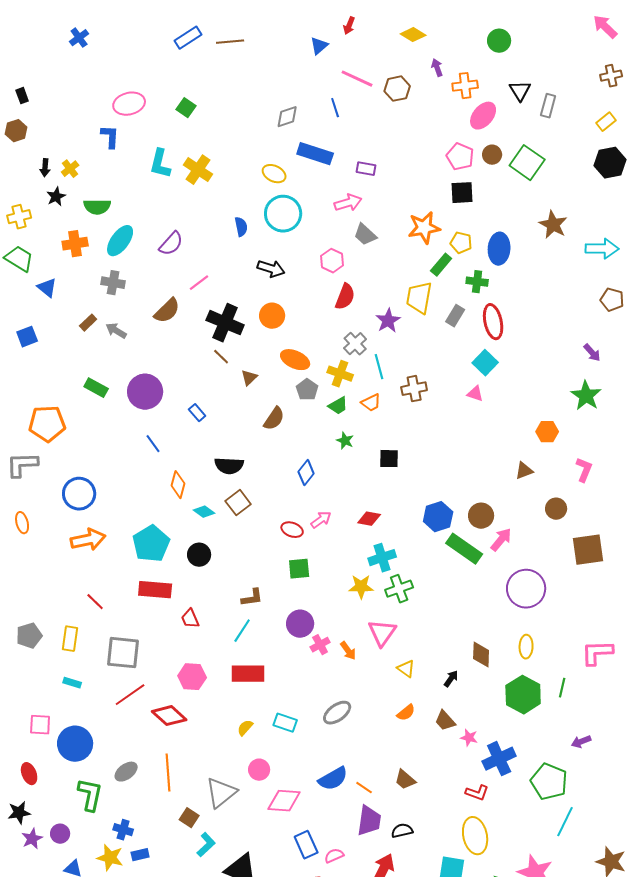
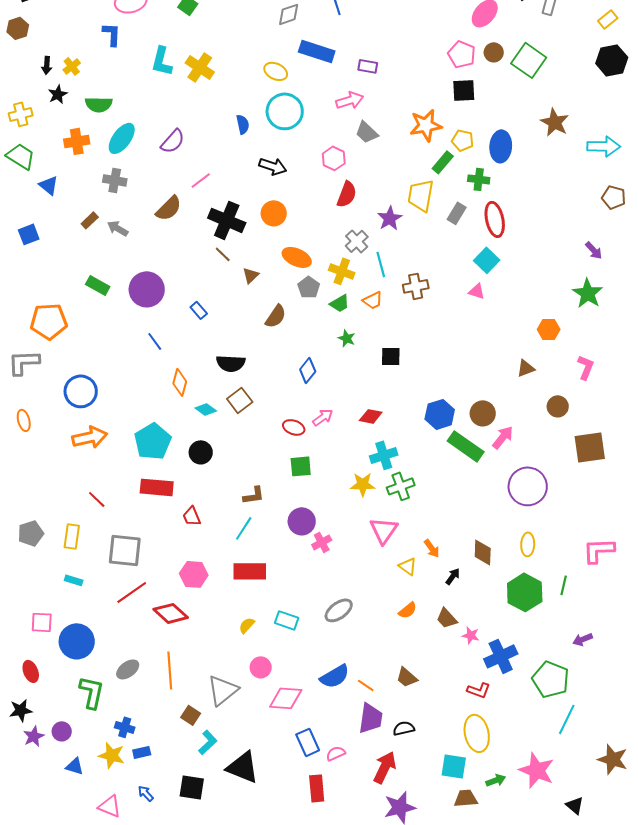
orange arrow: (348, 651) -> (432, 548), moved

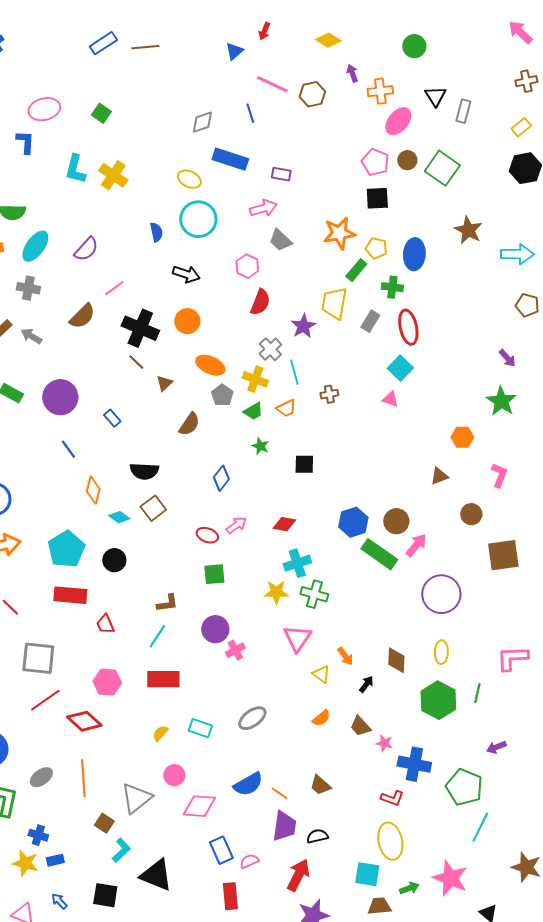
brown cross: (416, 286) -> (329, 394), size x0.7
green cross: (401, 486) -> (314, 594), turned 36
blue cross: (501, 656) -> (414, 764), turned 36

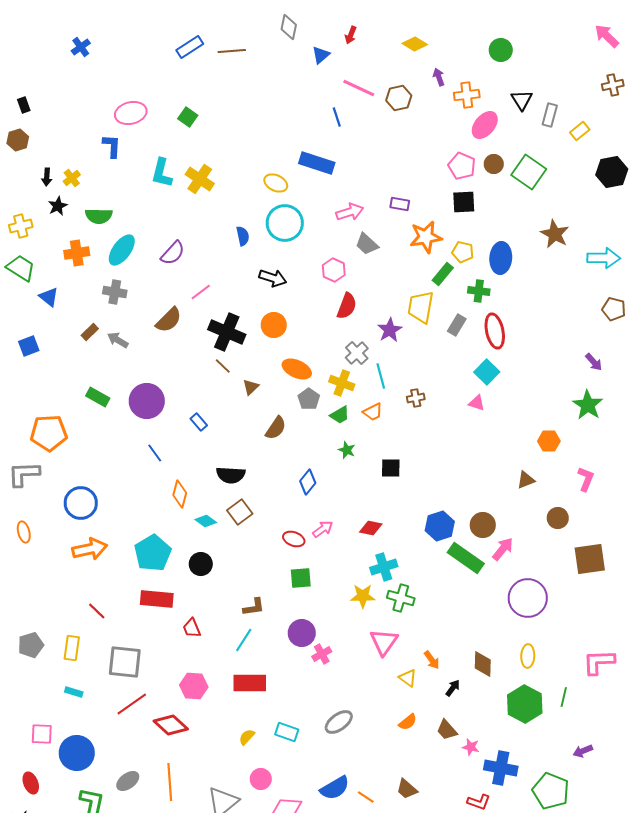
gray diamond: (202, 122) -> (289, 27), moved, turned -60
yellow rectangle: (521, 127) -> (580, 131), moved
purple rectangle: (281, 174) -> (400, 204), moved

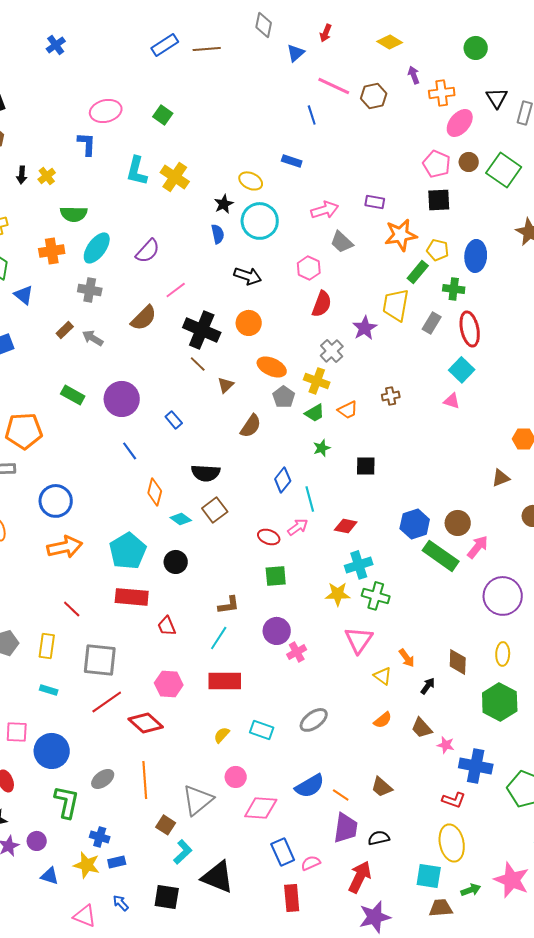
blue rectangle: (317, 163) -> (292, 161), size x0.6
black star: (58, 206) -> (224, 204), moved
cyan line: (381, 376) -> (310, 499), moved
green star: (347, 450) -> (322, 448), turned 30

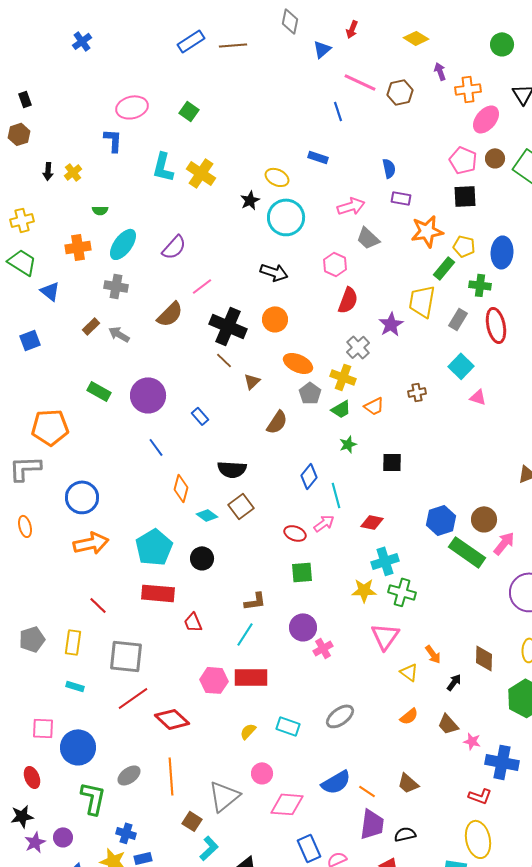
green semicircle: (74, 214) -> (100, 210), size x0.6
blue semicircle: (218, 234) -> (389, 168), moved
cyan square: (462, 370) -> (461, 366), moved
pink hexagon: (169, 684) -> (214, 680), moved

